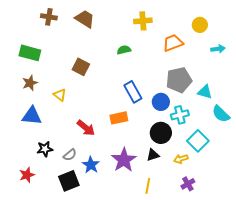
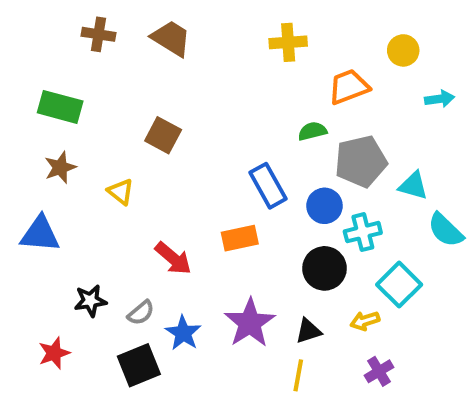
green semicircle: (124, 50) -> (312, 131), moved
blue triangle: (32, 116) -> (40, 234), moved
black triangle: (153, 155) -> (308, 331), moved

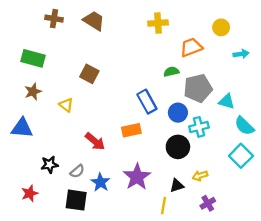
cyan square: (399, 285) -> (241, 156), moved
black triangle: (308, 331) -> (177, 186), moved
black square: (139, 365) -> (76, 200), turned 30

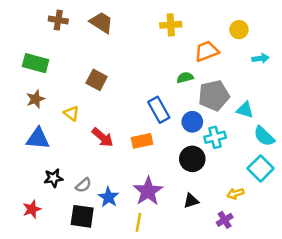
blue triangle: (22, 128) -> (38, 139), moved
red arrow: (95, 141) -> (103, 137), moved
yellow arrow: (200, 176) -> (235, 194), moved
yellow line: (164, 206) -> (138, 222), moved

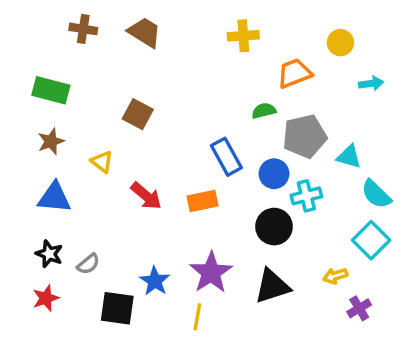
black star: (53, 178) -> (49, 254), moved, turned 30
gray semicircle: (83, 185) -> (88, 264), moved
black triangle: (191, 201) -> (272, 286), size x1.6
purple cross: (225, 220) -> (359, 308), moved

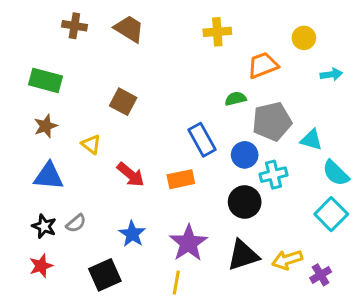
gray semicircle: (88, 264) -> (76, 223), moved
yellow arrow: (335, 276) -> (287, 260), moved, size x1.4
blue star: (155, 281) -> (132, 234), moved
black square: (117, 308) -> (105, 275), turned -32

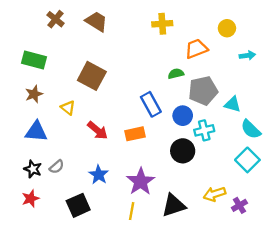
brown cross: (74, 26) -> (55, 19), turned 30
brown square: (123, 102) -> (92, 76), size x1.4
black triangle: (243, 255) -> (174, 205), moved

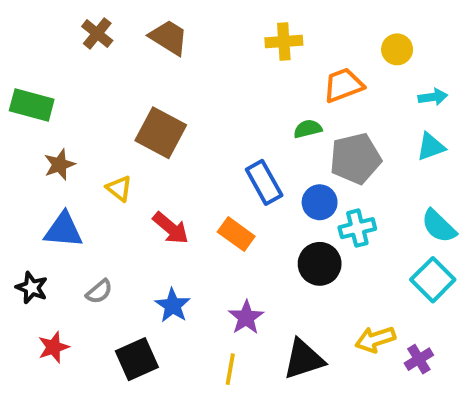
green rectangle: (34, 60) -> (32, 105), moved
cyan triangle: (233, 104) -> (431, 147), moved, turned -36
orange rectangle: (135, 134) -> (236, 234), turned 48
black star: (33, 169) -> (32, 288), moved
purple star: (141, 182) -> (246, 317), size x0.7

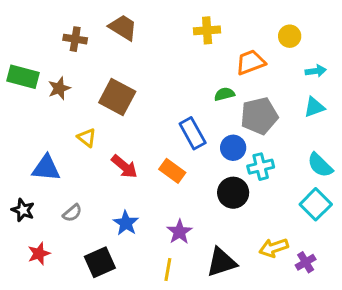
brown cross: (97, 33) -> (75, 39), moved, turned -30
brown star: (59, 165) -> (59, 88), moved

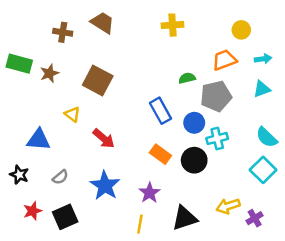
orange trapezoid: (251, 62) -> (224, 60), moved
orange rectangle: (172, 171) -> (160, 154), moved
blue star: (126, 223) -> (105, 186), size x1.4
black square: (100, 262) -> (65, 217), moved

